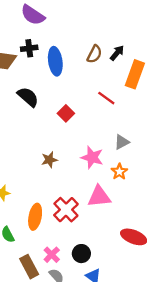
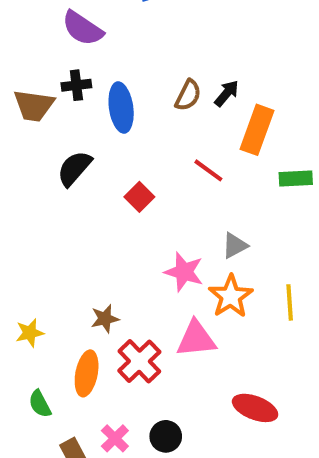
black semicircle: (28, 97) -> (74, 168), turned -90
brown star: (49, 160) -> (105, 319), moved
orange star: (119, 172) -> (231, 296), size x1.5

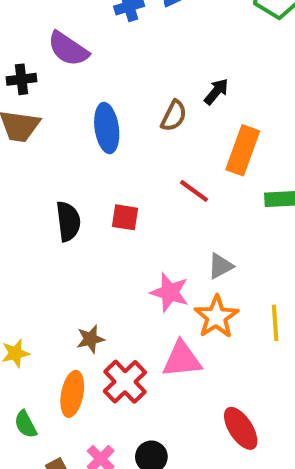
black cross: (76, 85) -> (21, 79), moved
black arrow: (227, 93) -> (216, 91), moved
black semicircle: (74, 168) -> (68, 221), moved, turned 132
red square: (139, 197) -> (125, 217), turned -36
red ellipse: (255, 408) -> (241, 428), turned 36

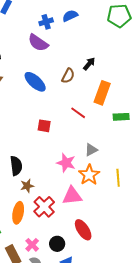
purple semicircle: (68, 49) -> (38, 43), moved
blue ellipse: (107, 128) -> (35, 82), turned -40
black semicircle: (68, 221) -> (16, 166), moved
red ellipse: (241, 428) -> (83, 230), moved

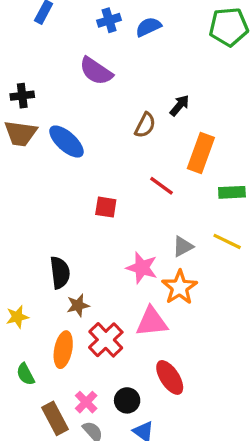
blue cross: (46, 22) -> (109, 20), moved
blue ellipse: (35, 82) -> (66, 142), moved
yellow line: (118, 178) -> (227, 241), moved, turned -60

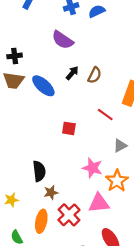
black arrow: (180, 105) -> (72, 73), moved
gray triangle: (183, 246) -> (120, 146), moved

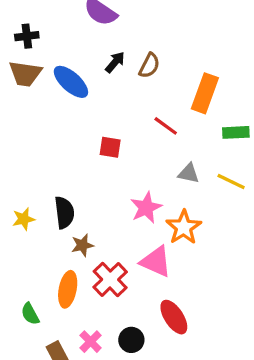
gray triangle: (120, 146) -> (189, 173), turned 40
pink star: (92, 168) -> (146, 208), turned 30
yellow star: (11, 200) -> (24, 219), moved
pink triangle: (99, 203) -> (156, 262), turned 30

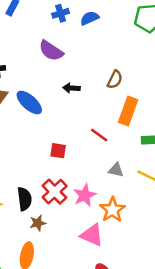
black arrow: (115, 62) -> (71, 88), moved, turned -126
brown semicircle: (149, 66) -> (115, 80), moved
red cross: (110, 279) -> (55, 192), moved

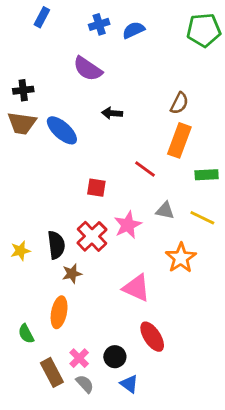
brown semicircle: (115, 80) -> (179, 103), moved
pink star: (85, 195) -> (128, 225), moved
orange star: (112, 210) -> (181, 258), moved

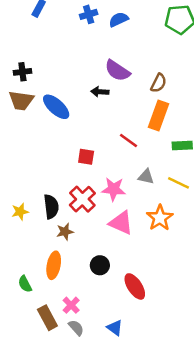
purple semicircle: (88, 69) -> (117, 71), moved
pink star: (128, 225) -> (114, 189), turned 30
pink triangle: (136, 288) -> (121, 223), moved
black circle: (115, 357) -> (100, 265), moved

